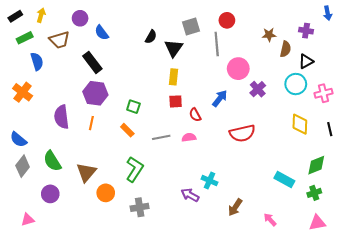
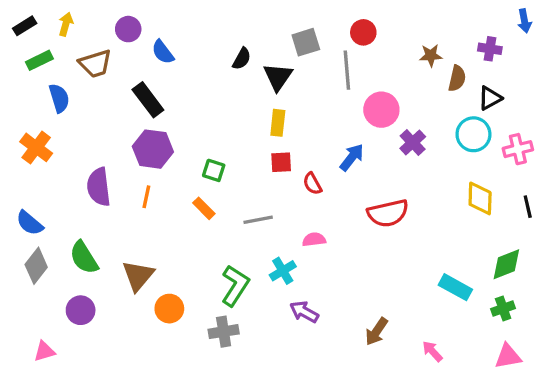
pink semicircle: (189, 137) -> (314, 240), moved
green L-shape: (134, 169) -> (235, 286), moved
cyan cross: (209, 181) -> (283, 271), moved, turned 35

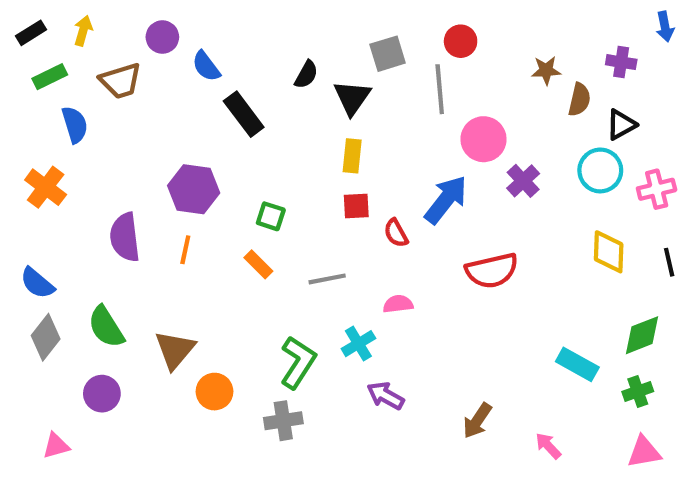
black rectangle: (148, 100) -> (244, 114), moved
blue arrow: (352, 157) -> (446, 200), size x1.4

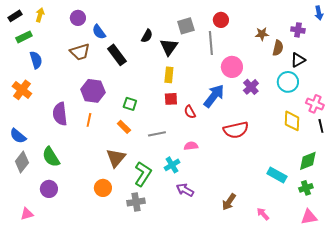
brown trapezoid: (121, 81) -> (80, 52), moved
pink cross: (657, 189) -> (315, 104), moved, turned 36
brown triangle: (175, 350) -> (116, 158), moved

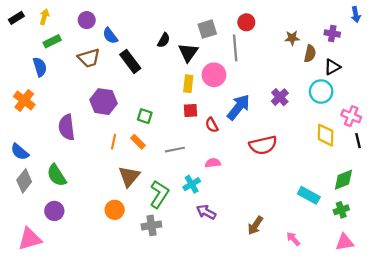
green rectangle: (24, 37) -> (52, 41), moved
pink circle: (232, 67) -> (214, 75), moved
orange line: (89, 120) -> (114, 142), moved
pink triangle: (27, 214) -> (30, 239), size x1.6

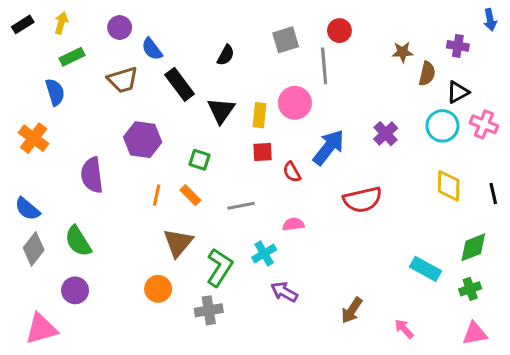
black triangle: (188, 52) -> (221, 111), moved
pink cross: (351, 116) -> (484, 124), moved

